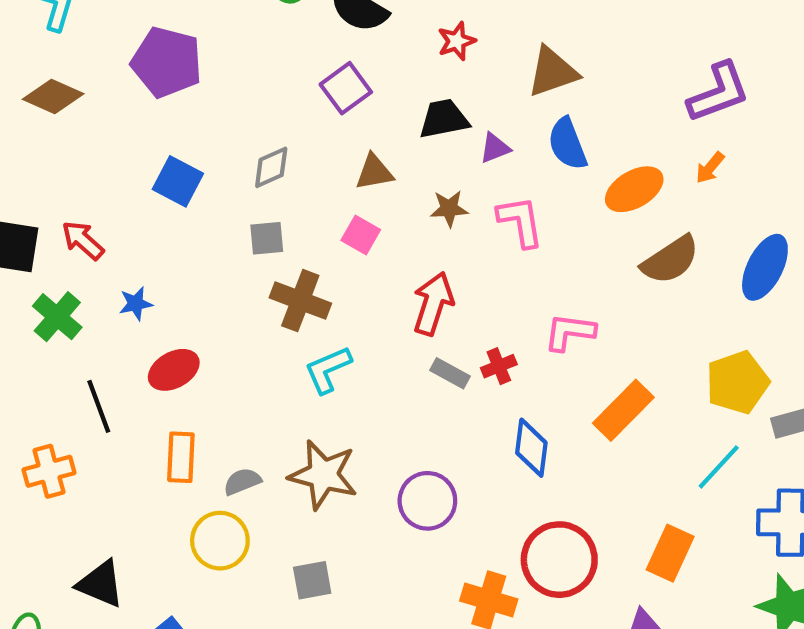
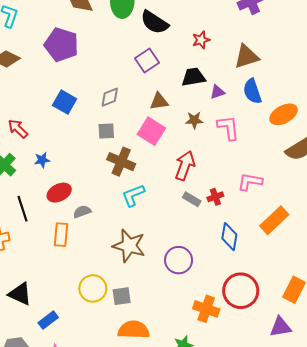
pink square: (361, 235) -> (151, 131), size x1.5
gray semicircle: (242, 482) -> (82, 212), moved
yellow circle: (220, 541) -> (93, 288), moved

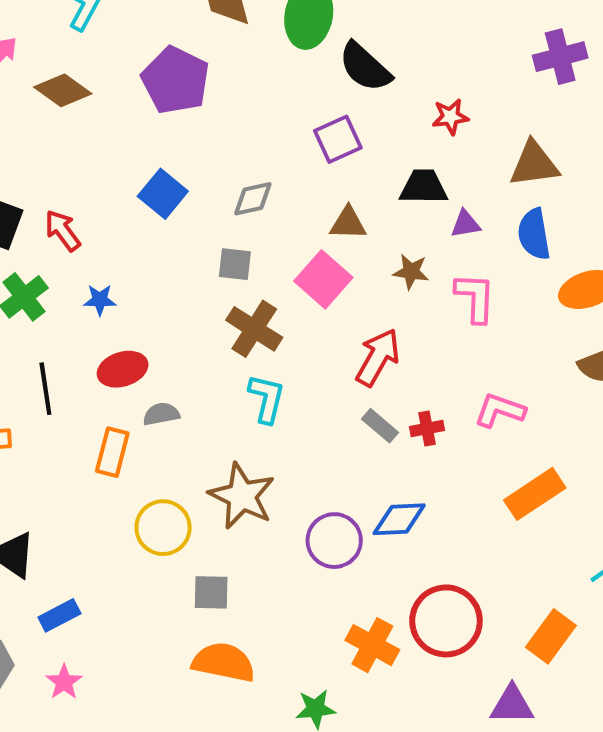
cyan L-shape: (133, 195) -> (267, 399), turned 115
blue diamond: (229, 237) -> (399, 519), moved, turned 68
yellow circle: (93, 288) -> (163, 528), moved

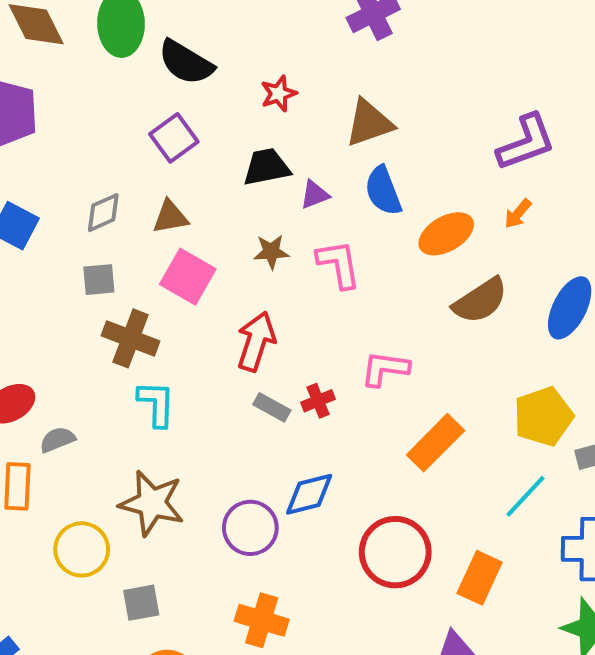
brown triangle: (348, 223) -> (170, 217), moved
red circle: (446, 621) -> (395, 552), moved
orange cross: (372, 645) -> (262, 620), moved

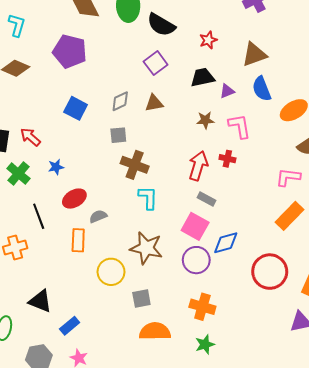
pink square: (188, 277) -> (195, 226), moved
pink L-shape: (385, 369) -> (288, 177), moved
red cross: (318, 401) -> (227, 159), moved, turned 35

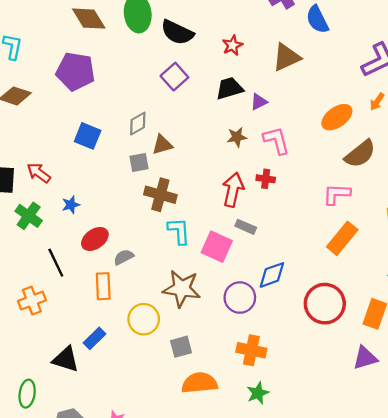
blue semicircle: (262, 89) -> (317, 19), moved
brown triangle: (154, 103) -> (162, 145), moved
pink square: (195, 226) -> (217, 247), moved
blue rectangle: (70, 326) -> (95, 338), moved

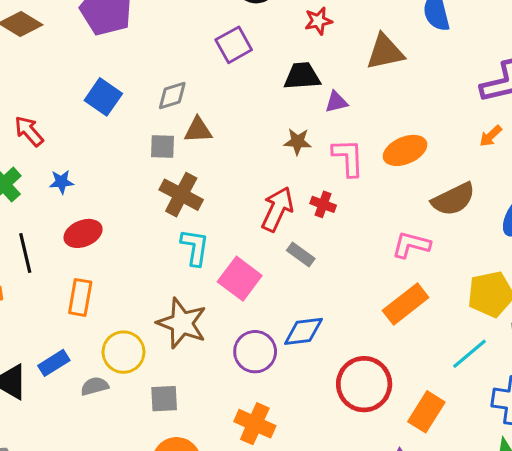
orange ellipse: (337, 117) -> (405, 150), moved
gray rectangle: (246, 227) -> (301, 255), moved
gray semicircle: (124, 257) -> (95, 386), moved

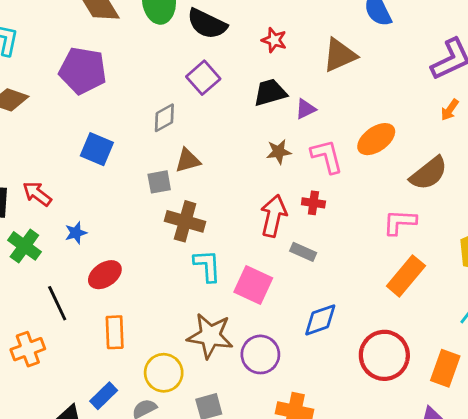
red star: (318, 21) -> (274, 40), turned -30
gray diamond: (172, 95) -> (164, 118), moved
purple circle: (255, 352) -> (260, 354), moved

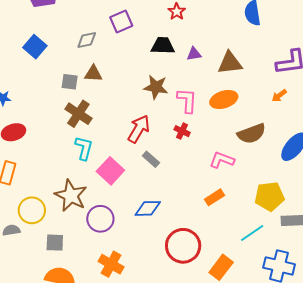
brown triangle: (340, 55) -> (230, 63), moved
purple triangle: (306, 109) -> (194, 54), moved
brown star: (279, 152) -> (156, 87), size x1.4
red cross: (313, 203) -> (182, 131), moved
orange rectangle: (406, 276) -> (215, 197), size x0.7

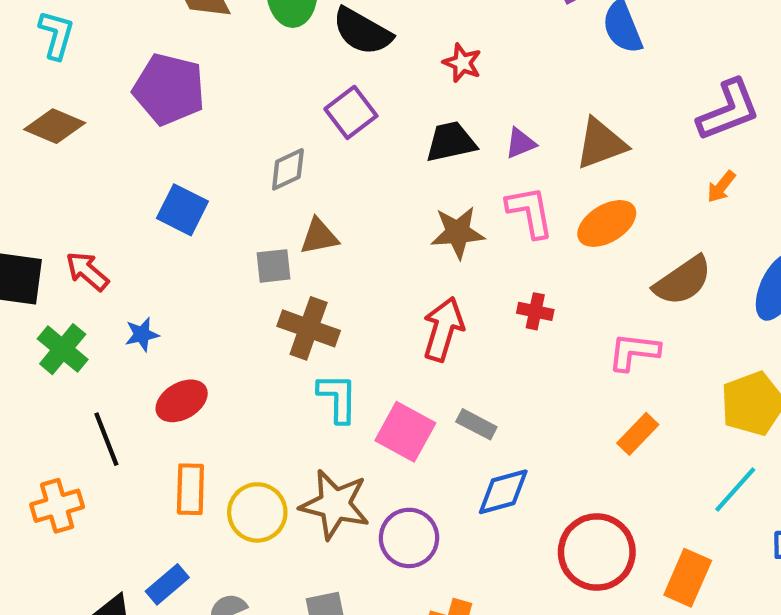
pink L-shape: (187, 100) -> (530, 212), moved
gray rectangle: (151, 159) -> (476, 424), moved
yellow circle: (32, 210) -> (257, 512), moved

